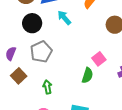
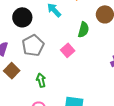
pink square: (99, 59) -> (68, 50), moved
green semicircle: (87, 75) -> (83, 30), moved

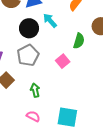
black circle: (22, 17) -> (29, 28), moved

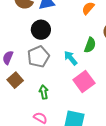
cyan arrow: (50, 21) -> (71, 58), moved
pink square: (63, 61) -> (84, 81), moved, size x1.5

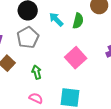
cyan arrow: (71, 58) -> (56, 19), moved

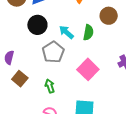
gray pentagon: (28, 38) -> (53, 52), moved

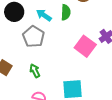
pink square: (88, 69) -> (85, 46), moved

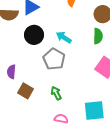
green semicircle: (66, 12) -> (98, 36), moved

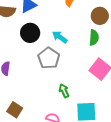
brown square: (25, 91) -> (15, 110), moved
green arrow: (56, 93) -> (64, 91), moved

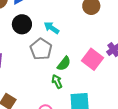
green semicircle: (94, 38) -> (64, 64), moved, turned 35

